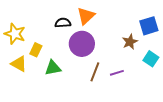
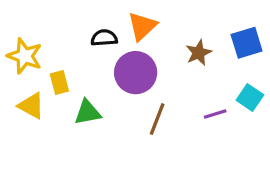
brown star: (130, 42) -> (199, 53), moved
yellow rectangle: (36, 50) -> (59, 83), turned -40
purple line: (117, 73) -> (215, 114), moved

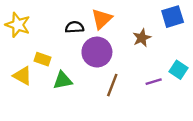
blue square: (247, 43) -> (173, 17), moved
yellow star: (25, 56) -> (18, 25), moved
yellow rectangle: (59, 83) -> (43, 59), turned -56

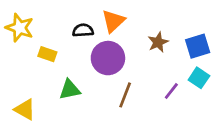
blue square: (173, 17) -> (198, 46), moved
yellow rectangle: (43, 59) -> (47, 54), moved
yellow triangle: (22, 76) -> (25, 109), moved
purple line: (154, 82) -> (171, 91), turned -35

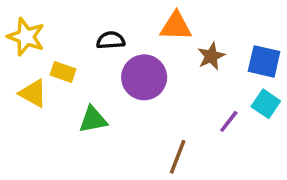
orange triangle: (113, 21) -> (176, 26), moved, turned 45
blue square: (198, 46) -> (264, 61), turned 30
brown line: (125, 95) -> (178, 157), moved
yellow triangle: (25, 109) -> (33, 93), moved

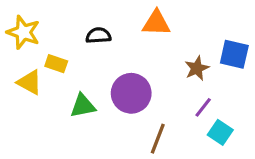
brown star: (211, 56) -> (197, 68), moved
purple circle: (144, 77) -> (131, 93), moved
cyan square: (266, 104) -> (220, 132), moved

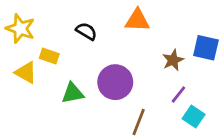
black semicircle: (98, 35) -> (86, 31), turned 35

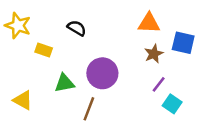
orange triangle: (137, 20) -> (149, 23), moved
yellow triangle: (26, 73) -> (23, 100), moved
brown line: (139, 122) -> (89, 109), moved

